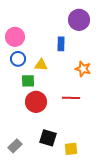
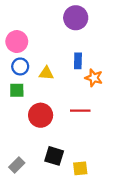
purple circle: (79, 20) -> (76, 18), moved
blue rectangle: (61, 44) -> (78, 61), moved
green square: (28, 81) -> (17, 90), moved

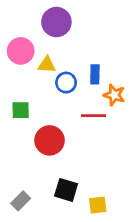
purple circle: (76, 18) -> (56, 22), moved
blue circle: (20, 66) -> (66, 83), moved
yellow triangle: (46, 73) -> (47, 65), moved
red line: (80, 111) -> (94, 116), moved

